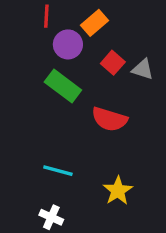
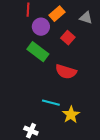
gray triangle: (143, 69) -> (86, 18), moved
cyan line: (58, 171) -> (51, 103), moved

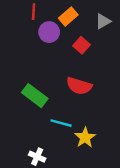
gray triangle: (86, 18) -> (103, 21), turned -48
green rectangle: (38, 52) -> (35, 96), moved

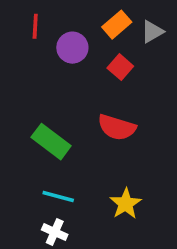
red line: (34, 12) -> (35, 26), moved
orange rectangle: (68, 16) -> (117, 25), moved
cyan line: (61, 123) -> (58, 197), moved

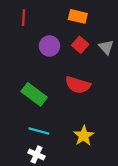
orange rectangle: (117, 25) -> (78, 16), turned 54
gray triangle: (152, 32) -> (106, 47), moved, turned -42
purple circle: (72, 48) -> (49, 46), moved

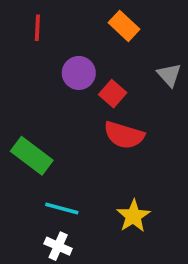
orange rectangle: (78, 16) -> (124, 26), turned 30
red square: (80, 45) -> (113, 94), moved
green rectangle: (34, 94) -> (32, 156), moved

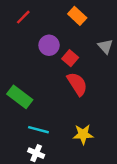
red line: (37, 28) -> (23, 17), turned 42
red semicircle: (124, 135) -> (77, 84), turned -140
yellow star: (133, 216) -> (83, 134), turned 30

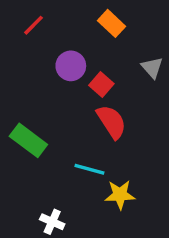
cyan line: (38, 130) -> (89, 169), moved

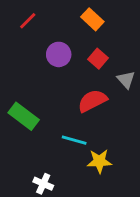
gray triangle: (152, 68) -> (126, 80), moved
red square: (101, 84) -> (98, 59), moved
red semicircle: (111, 122) -> (92, 101), turned -84

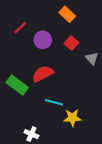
red line: (28, 21) -> (20, 28), moved
red semicircle: (92, 101) -> (43, 74), moved

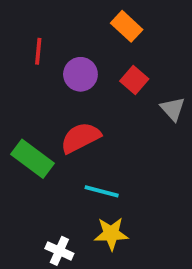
red line: (20, 28) -> (38, 51), turned -40
yellow star: (72, 118) -> (111, 234), moved

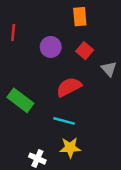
orange rectangle: (127, 26) -> (80, 17), turned 42
red line: (38, 51) -> (13, 32), moved
red semicircle: (80, 138) -> (69, 87), moved

